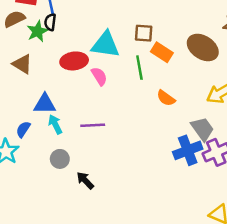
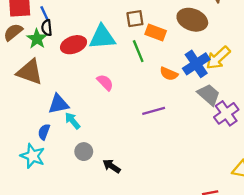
red ellipse: (74, 61) -> (74, 45), moved
brown triangle: (22, 64) -> (30, 72), size x1.4
pink semicircle: (99, 76) -> (105, 82), moved
purple line: (93, 125) -> (154, 111), moved
blue cross: (188, 150) -> (196, 64), moved

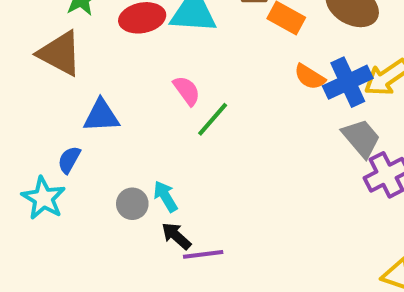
green line: (138, 51) -> (213, 119), moved, turned 55
orange semicircle: (169, 74) -> (310, 77), moved
purple line: (154, 111) -> (203, 254), moved
cyan arrow: (72, 121) -> (165, 196), moved

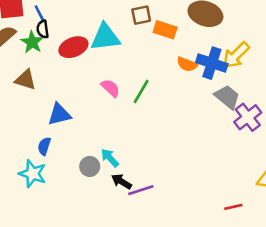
brown triangle: (60, 53) -> (25, 80), size x0.7
blue cross: (348, 82) -> (212, 63), turned -36
green line: (213, 119) -> (141, 91), moved

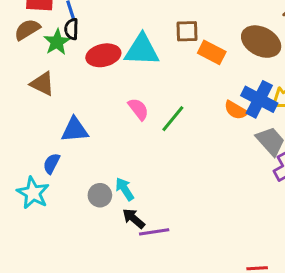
orange semicircle: (187, 64) -> (236, 110), moved

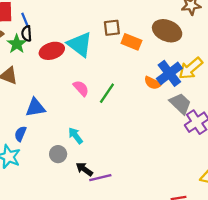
cyan triangle: (142, 50) -> (80, 44), turned 40
blue cross: (259, 99) -> (169, 73), turned 30
cyan arrow: (125, 189) -> (76, 136), moved

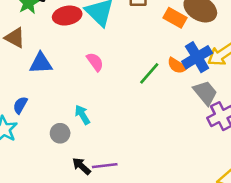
orange rectangle: (131, 42) -> (175, 18), moved
green line: (107, 93) -> (149, 73), moved
blue triangle: (35, 108) -> (41, 63), moved
black arrow: (84, 169) -> (81, 166), moved

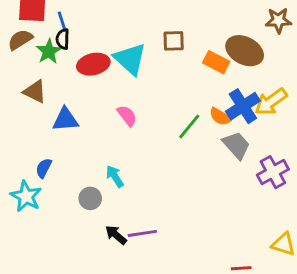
gray trapezoid: (205, 93) -> (236, 145), moved

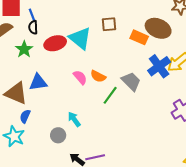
green star: (49, 51) -> (24, 49), moved
brown triangle: (35, 92) -> (16, 93), moved, size x1.4
orange semicircle: (220, 117) -> (98, 76), moved
green line: (189, 126) -> (110, 95), moved
gray trapezoid: (236, 145) -> (131, 81), moved

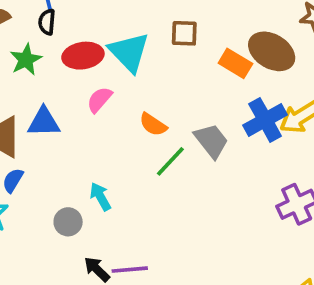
pink semicircle: (80, 77) -> (99, 100), moved, turned -105

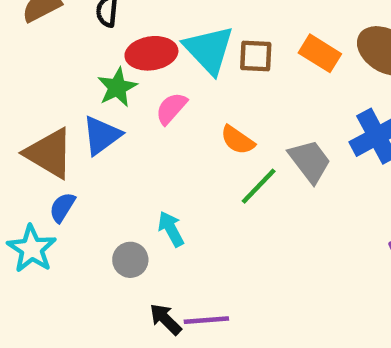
brown square: (184, 33) -> (256, 56), moved
green star: (26, 60) -> (117, 87), moved
orange rectangle: (235, 63) -> (320, 53), moved
blue triangle: (44, 122) -> (102, 135), turned -36

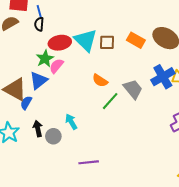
pink semicircle: (171, 108) -> (56, 66), moved
blue semicircle: (62, 207) -> (26, 103), moved
black arrow: (166, 319) -> (38, 129), moved, turned 35

